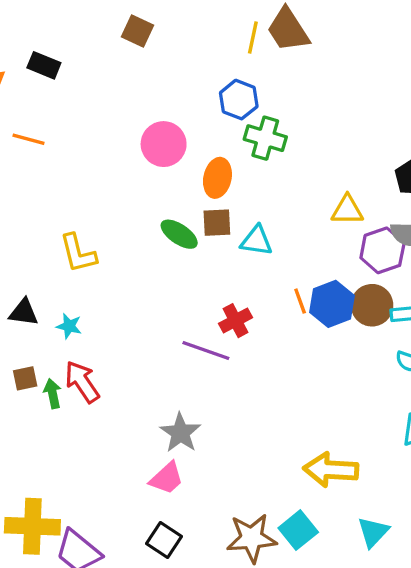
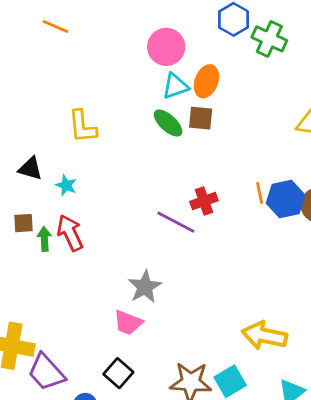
green cross: (265, 138) -> (269, 39), moved
cyan triangle: (256, 241) -> (175, 86), moved, turned -36
pink trapezoid: (167, 478) -> (128, 323), turned 56

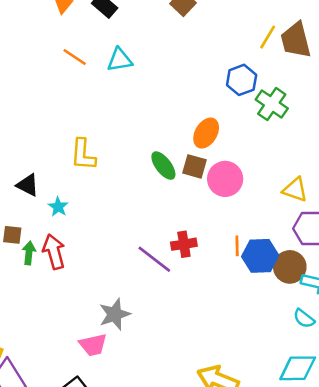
pink circle: (166, 47) -> (225, 179), moved
cyan triangle: (175, 86) -> (120, 60), moved
pink trapezoid: (128, 323) -> (93, 345), turned -44

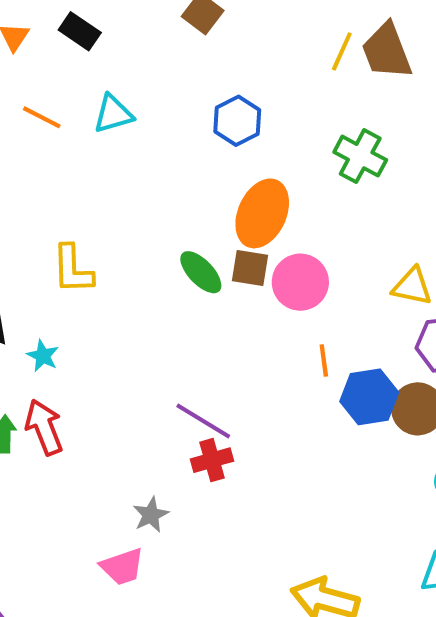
blue hexagon: (242, 80) -> (237, 121), moved
orange ellipse: (206, 133) -> (262, 213), size x1.4
red cross: (184, 244) -> (212, 460), moved
orange line: (237, 246) -> (324, 360), moved
gray star: (115, 314) -> (151, 515), size x0.7

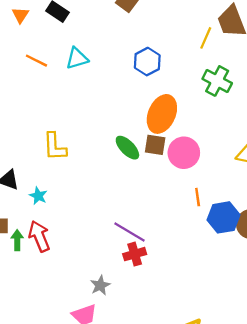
yellow line: (342, 51) -> (206, 38), moved

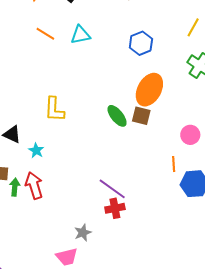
pink circle: (184, 153) -> (190, 135), moved, size x0.7

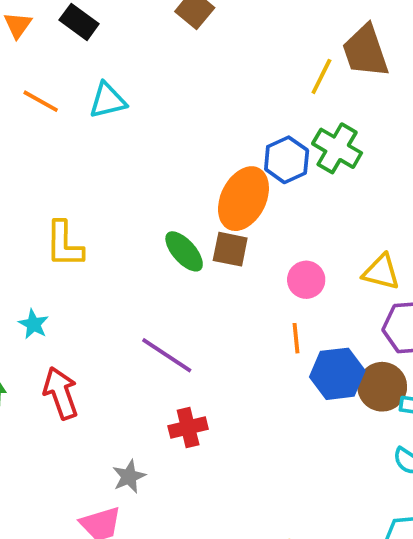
blue hexagon: (141, 43) -> (287, 160), moved
pink circle: (190, 135) -> (306, 280), moved
red arrow: (34, 185) -> (61, 393), moved
purple line: (112, 189) -> (167, 355), moved

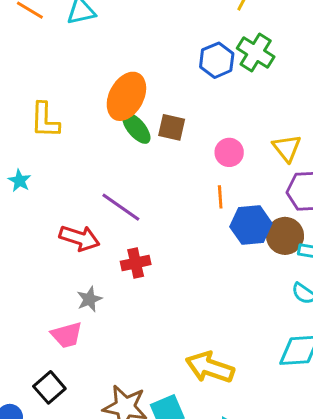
orange ellipse: (243, 199) -> (126, 96), moved
yellow triangle: (381, 272) -> (287, 148), turned 36
red arrow: (61, 393) -> (80, 238), moved, turned 126

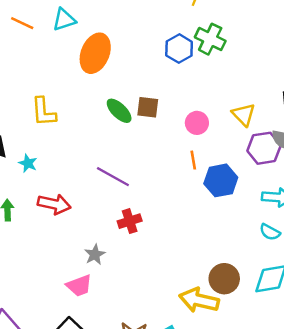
orange ellipse: (126, 96) -> (95, 53), moved
brown circle: (285, 236) -> (224, 279), moved
red arrow: (80, 238) -> (54, 204), moved

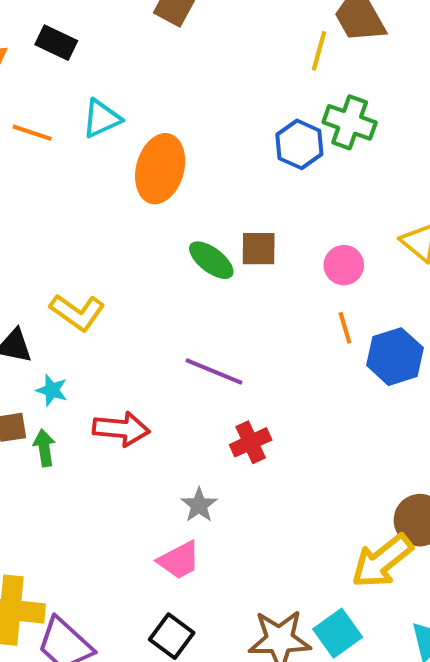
yellow L-shape: (44, 112) -> (77, 312), moved, turned -44
cyan star: (28, 163) -> (52, 390), moved
yellow arrow: (199, 300) -> (382, 561), turned -45

